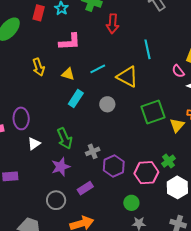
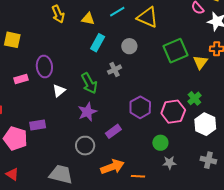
gray cross: (93, 151) -> (115, 70), moved

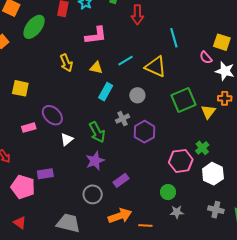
purple ellipse: (44, 67) -> (52, 115), turned -40
purple hexagon: (140, 107) -> (144, 132), moved

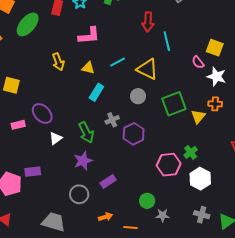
red arrow: (137, 15) -> (148, 22), moved
gray circle: (137, 95) -> (138, 96), moved
green circle: (168, 192) -> (147, 201), moved
orange arrow: (120, 216) -> (105, 217), size x0.6

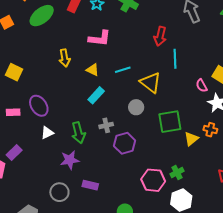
purple rectangle: (33, 172) -> (14, 153), moved, turned -49
purple rectangle: (108, 181) -> (90, 185), turned 35

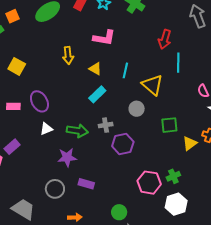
cyan line: (123, 70) -> (125, 70), turned -63
green square: (170, 122) -> (169, 125), size x0.7
green arrow: (78, 133) -> (77, 131), turned -70

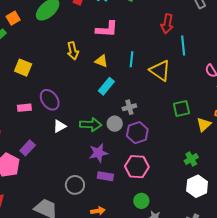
gray circle: (137, 109) -> (115, 124), moved
gray cross: (106, 125) -> (129, 107), moved
purple star: (67, 157) -> (98, 153), moved
pink hexagon: (149, 183) -> (137, 167), moved

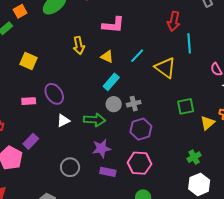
cyan line: (132, 59) -> (137, 56), turned 35
gray circle: (115, 124) -> (114, 104), moved
gray circle: (75, 185) -> (70, 167), moved

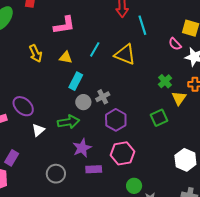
green square: (186, 106) -> (159, 118), moved
green cross: (194, 157) -> (165, 81), moved

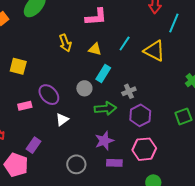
cyan line: (142, 25) -> (174, 23), turned 36
gray circle: (83, 102) -> (84, 88), moved
green arrow: (68, 122) -> (105, 108), moved

